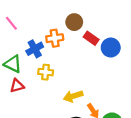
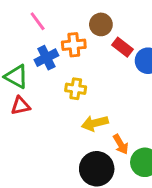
pink line: (11, 23) -> (38, 21), moved
yellow cross: (46, 72) -> (76, 89), moved

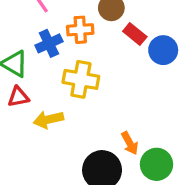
yellow cross: (76, 89) -> (81, 79), size x1.5
yellow arrow: (95, 123) -> (48, 120), moved

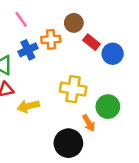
yellow cross: (81, 79) -> (73, 89), moved
green circle: (157, 164) -> (108, 107), moved

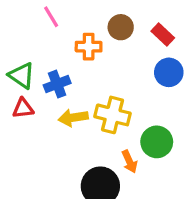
red rectangle: (91, 42) -> (163, 34), moved
blue cross: (28, 50) -> (57, 84), moved
yellow arrow: (28, 106) -> (73, 118), moved

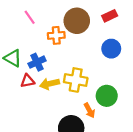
brown circle: (121, 27) -> (77, 21), size x1.5
red rectangle: (163, 34) -> (110, 16), moved, turned -64
red triangle: (23, 108) -> (28, 81), moved

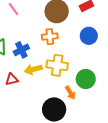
orange cross: (56, 35) -> (50, 37), moved
red triangle: (28, 81) -> (12, 79), moved

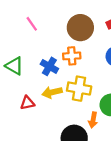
blue cross: (21, 50) -> (49, 66), moved, turned -35
orange arrow: (70, 93) -> (93, 120), turned 40

